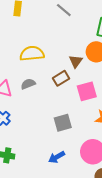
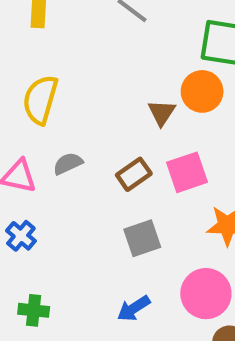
yellow semicircle: (32, 54) -> (40, 100), moved, turned -65
brown rectangle: (61, 78) -> (134, 174), moved

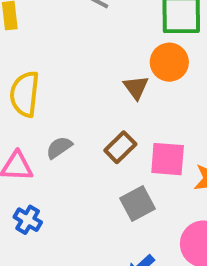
pink square: (187, 172) -> (168, 159), moved, turned 33

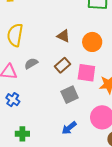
orange circle: (169, 62) -> (92, 42), moved
brown triangle: (136, 87) -> (63, 36), moved, turned -32

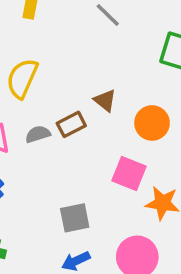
brown rectangle: (62, 65) -> (71, 124), moved
gray square: (70, 95) -> (75, 218), moved

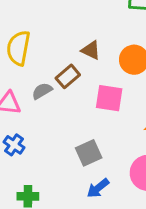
pink square: (129, 173) -> (109, 98), moved

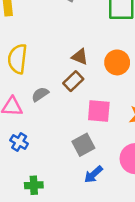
brown rectangle: (68, 76) -> (73, 81), moved
pink square: (109, 98) -> (99, 111), moved

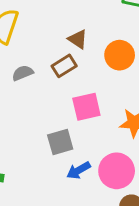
pink square: (99, 111) -> (86, 107), turned -30
blue arrow: (93, 174) -> (78, 170), moved

